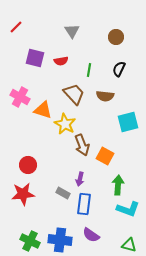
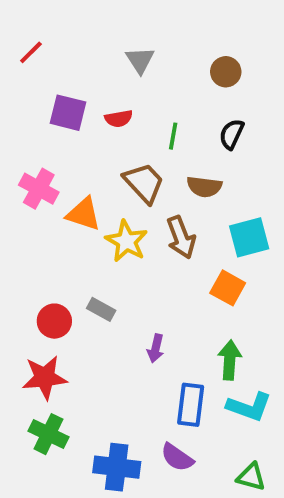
brown arrow: (82, 145) -> (181, 237), moved
orange square: (105, 156) -> (228, 288), moved
gray rectangle: (63, 193) -> (101, 309), moved
blue rectangle: (84, 204) -> (191, 405), moved
green cross: (30, 241) -> (49, 434), moved

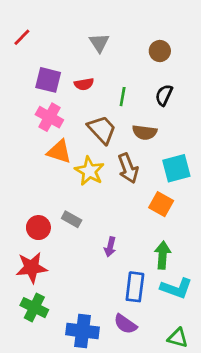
pink cross: (39, 189) -> (49, 117), moved

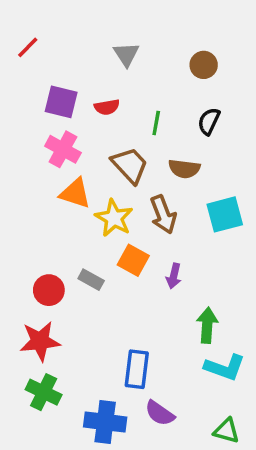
orange square: (161, 204) -> (133, 260), moved
purple arrow: (110, 247) -> (174, 276), moved
blue rectangle: (135, 287) -> (137, 369), moved

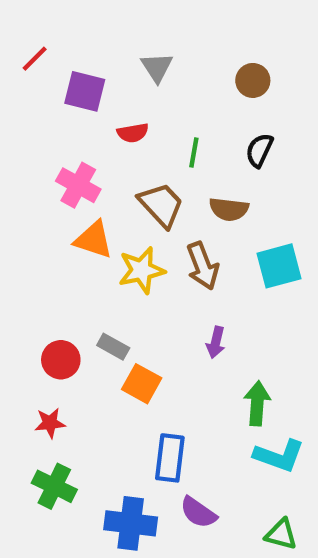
purple square: (61, 102) -> (85, 91), moved
yellow star: (114, 218) -> (142, 270), turned 30
orange square: (133, 260) -> (142, 384), moved
red star: (40, 341) -> (50, 423), size x0.6

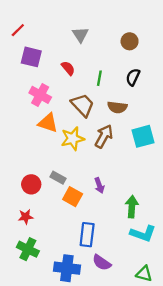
purple square: (85, 91) -> (31, 57), moved
red semicircle: (133, 133) -> (68, 68), turned -120
brown arrow: (203, 266) -> (104, 136), turned -130
purple arrow: (216, 342) -> (99, 185), moved, turned -32

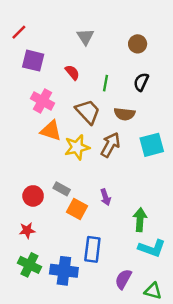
purple semicircle: (102, 263) -> (123, 279), moved, turned 84
blue cross: (67, 268) -> (64, 271), moved

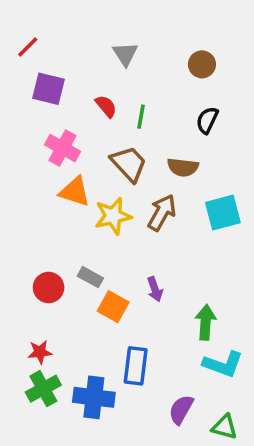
green line: (106, 83) -> (141, 117), moved
red star: (27, 230) -> (40, 352), moved
green cross: (29, 265) -> (43, 389), turned 35

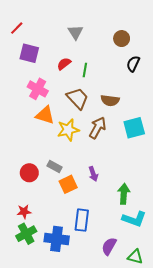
red semicircle: (106, 106) -> (64, 64), turned -88
black semicircle: (207, 120) -> (133, 64), moved
orange square: (113, 307) -> (68, 184), turned 36

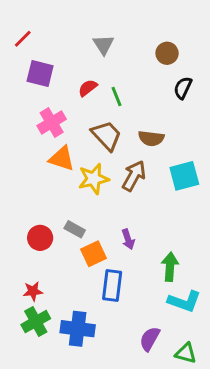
green line: (85, 70) -> (117, 97), turned -32
pink cross: (38, 89) -> (52, 122), turned 30
blue rectangle: (82, 220) -> (112, 285), moved

